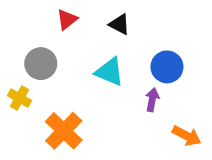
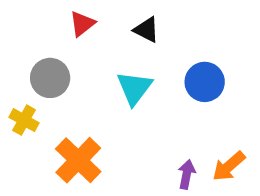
cyan triangle: (110, 72) -> (134, 88), turned 44
purple arrow: (152, 100) -> (187, 174), moved
orange arrow: (187, 136) -> (229, 166), turned 112

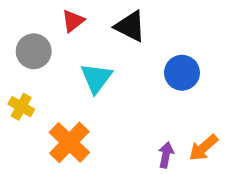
black triangle: (146, 30) -> (130, 26), size x1.4
gray circle: (50, 78) -> (34, 51), moved
cyan triangle: (134, 88) -> (96, 78), moved

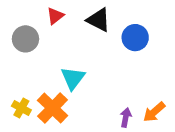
blue circle: (182, 73) -> (135, 38), moved
cyan triangle: (96, 78) -> (73, 78), moved
yellow cross: (21, 107) -> (21, 108), moved

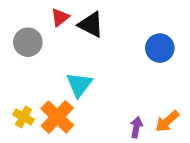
black triangle: (99, 20) -> (91, 25), moved
blue circle: (135, 38) -> (160, 48), moved

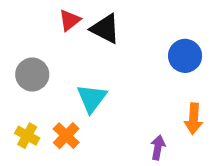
gray circle: (28, 42) -> (32, 75), moved
orange cross: (57, 117) -> (66, 136), size x0.7
orange arrow: (167, 121) -> (194, 119), moved, turned -45

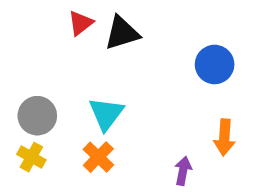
black triangle: (105, 29) -> (122, 33), turned -44
gray circle: (32, 75) -> (37, 116), moved
orange cross: (66, 136) -> (98, 157), moved

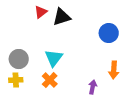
yellow cross: (31, 157) -> (16, 80), turned -32

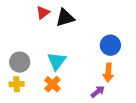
blue circle: (109, 33) -> (110, 45), moved
orange arrow: (114, 70) -> (108, 73), moved
purple arrow: (93, 87) -> (98, 92), turned 40

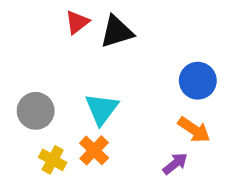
orange arrow: (108, 73) -> (194, 130), turned -60
yellow cross: (17, 84) -> (53, 160), moved, turned 32

